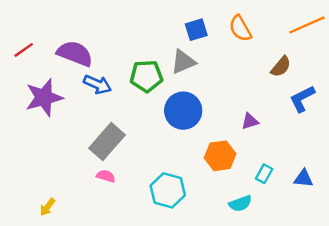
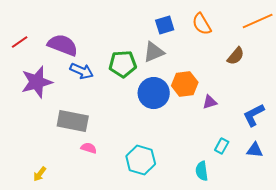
blue L-shape: (302, 99) -> (254, 115), moved
gray rectangle: (107, 142) -> (73, 121), moved, turned 60
orange hexagon: (220, 156) -> (185, 84), moved
cyan semicircle: (240, 203) -> (202, 171), turned 102

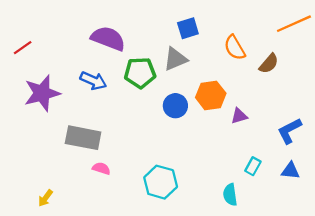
orange semicircle: (202, 24) -> (235, 48), moved
purple semicircle: (63, 45) -> (108, 38), moved
blue circle: (154, 93) -> (175, 106), size x0.7

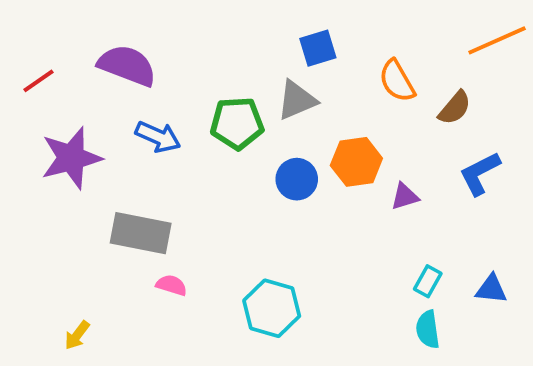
purple semicircle: (108, 38) -> (127, 65), moved
blue L-shape: (289, 131) -> (480, 173), moved
cyan semicircle: (230, 195) -> (428, 329), moved

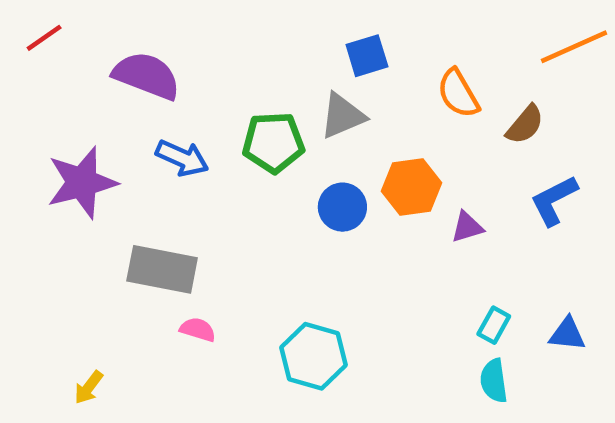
red line: (39, 81) -> (44, 38), moved

